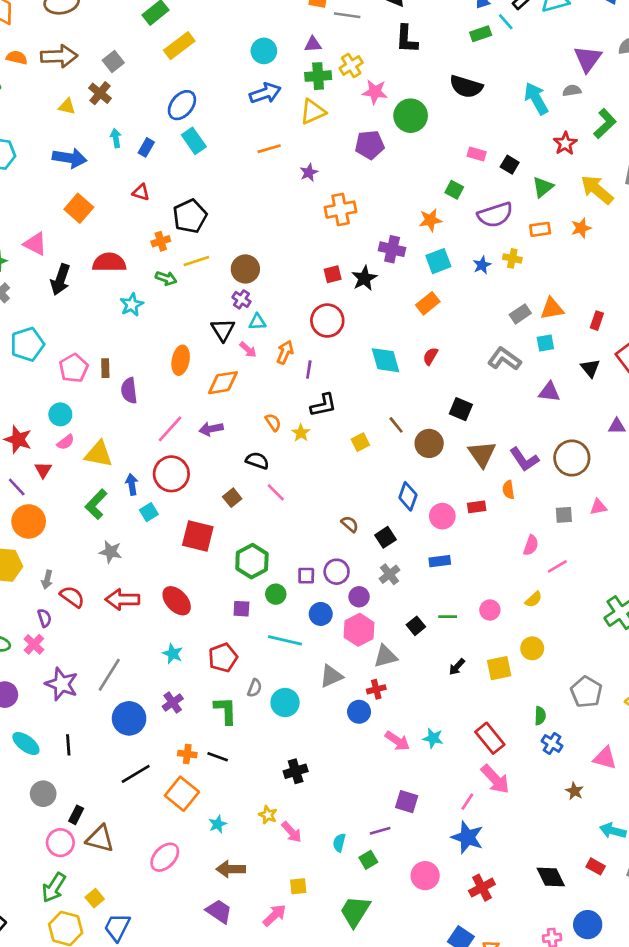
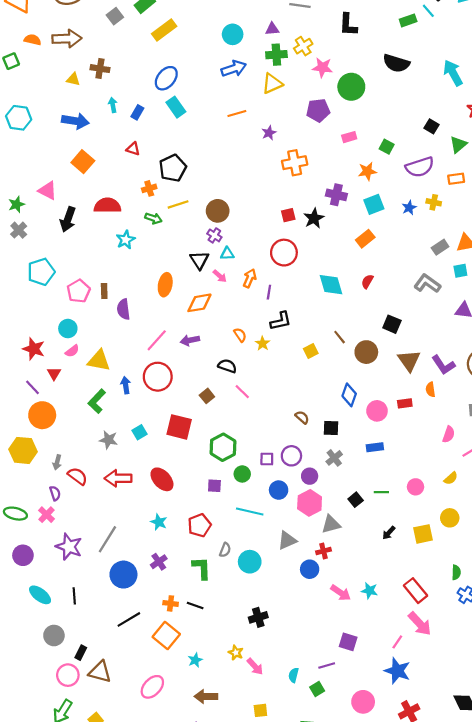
gray square: (113, 61) -> (115, 16), moved
brown cross: (100, 93) -> (100, 69), turned -30
pink rectangle: (477, 154) -> (349, 137), moved, turned -32
cyan square: (149, 512) -> (140, 432), moved
black square: (385, 537) -> (331, 428), turned 35

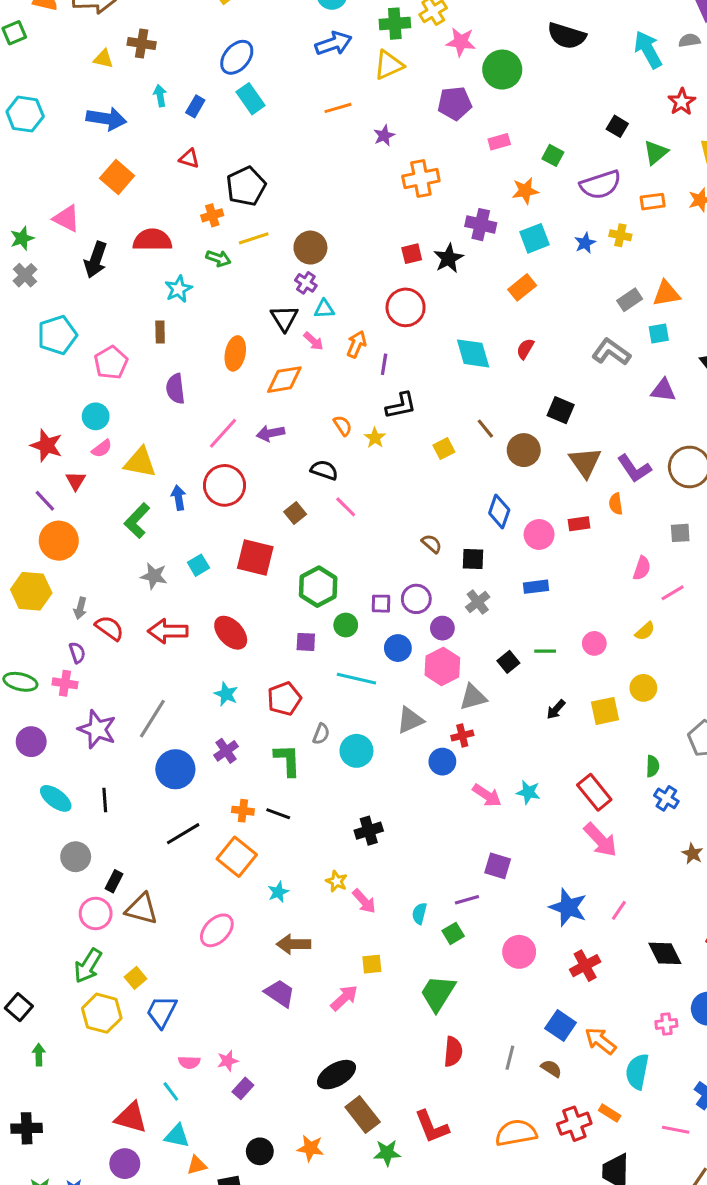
brown rectangle: (104, 291) -> (160, 332), moved
pink cross: (46, 515) -> (65, 683), turned -35
pink line: (397, 642) -> (619, 910), moved

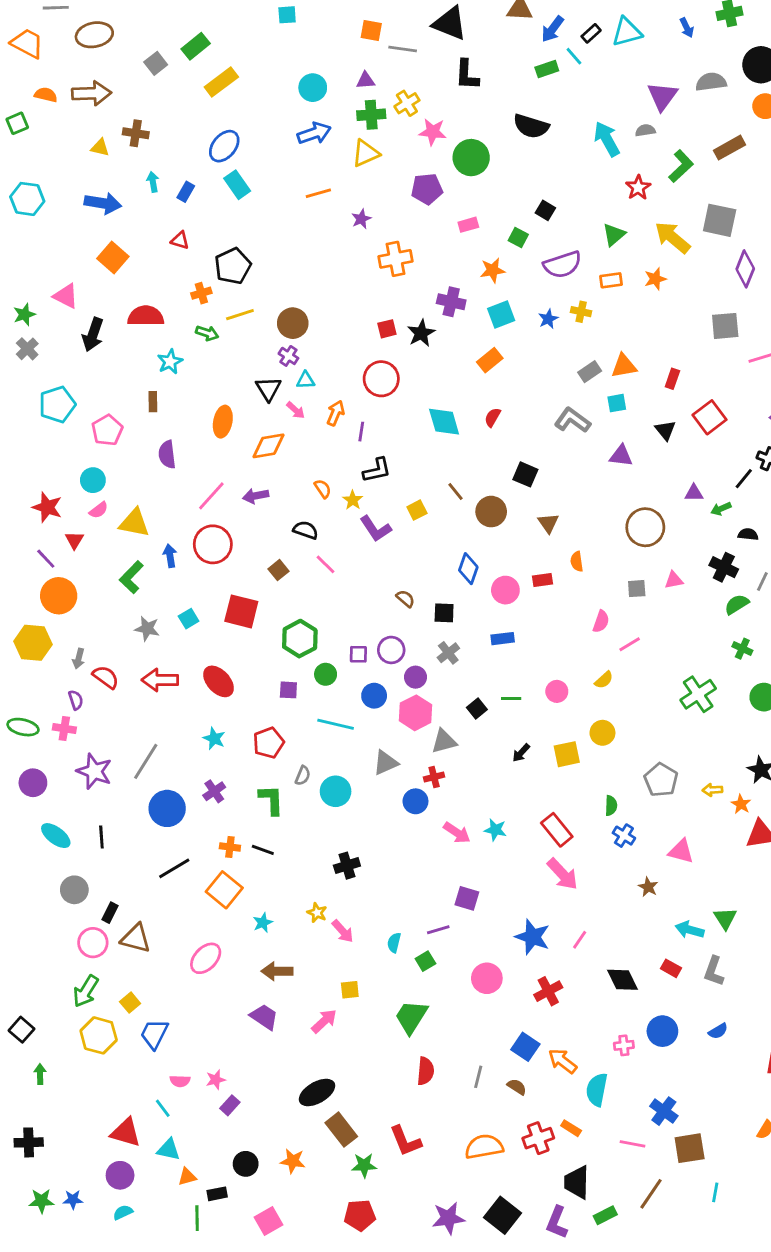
black square: (617, 126) -> (545, 210), moved
brown triangle: (585, 462) -> (548, 523), size x0.7
purple L-shape: (634, 469) -> (376, 529), moved

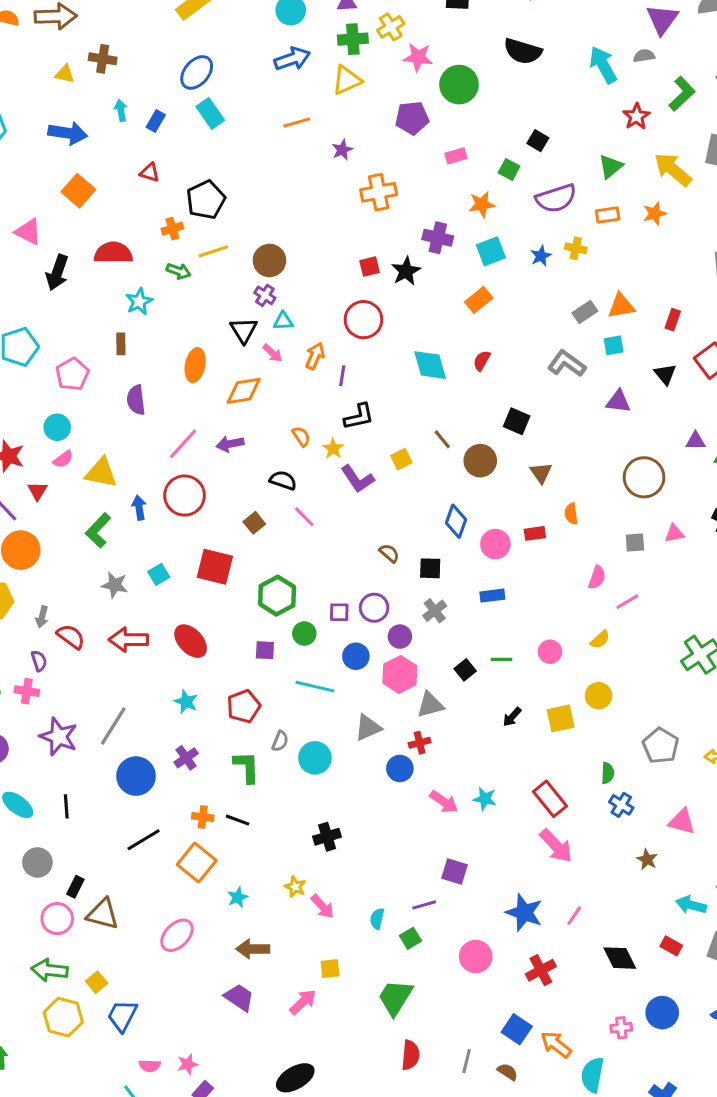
green arrow: (86, 991) -> (50, 970), turned 64

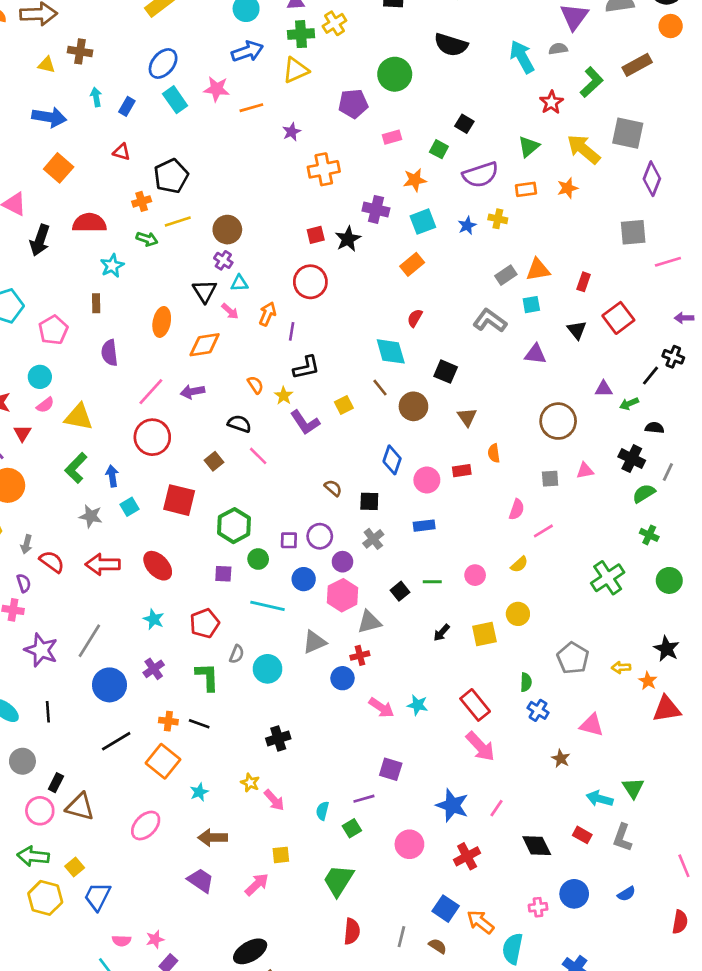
pink star: (418, 57) -> (217, 89), moved
cyan diamond: (430, 365) -> (391, 351), moved
blue arrow: (139, 508) -> (112, 476), moved

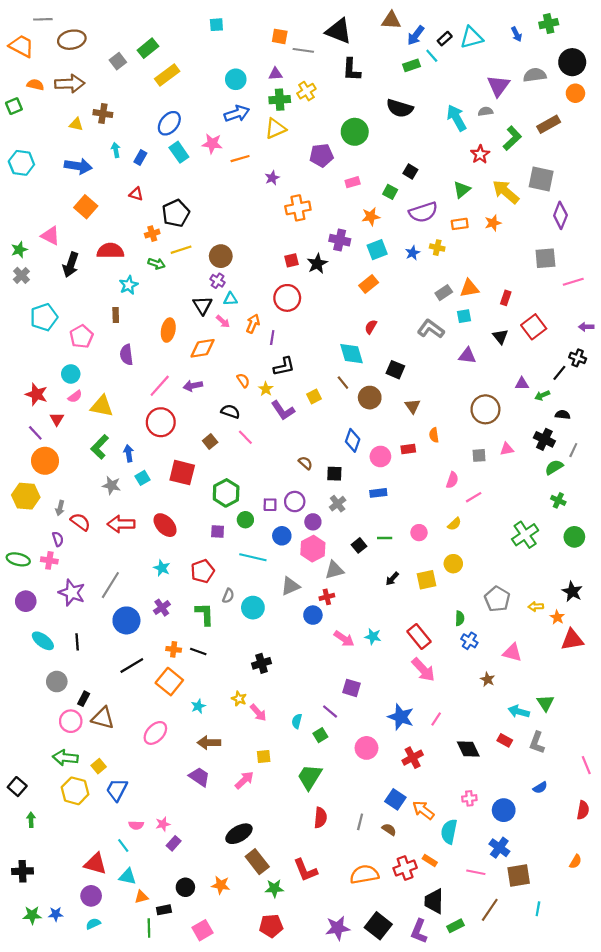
purple line: (364, 799) -> (330, 712), turned 56
blue circle: (574, 894) -> (504, 810), moved

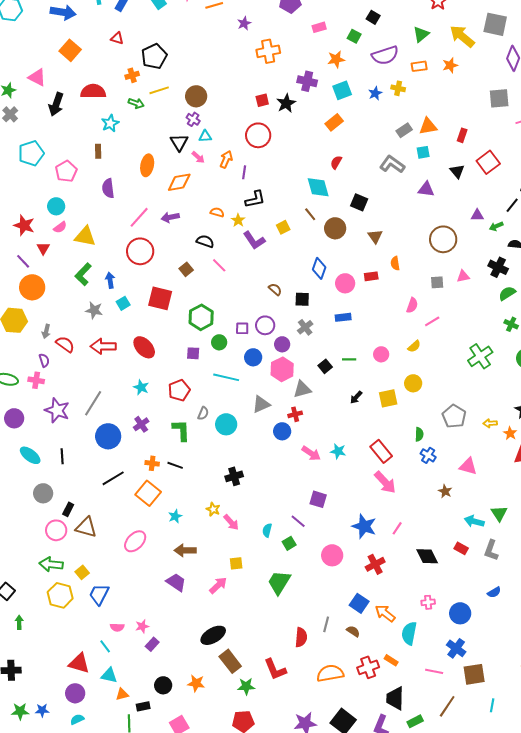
orange semicircle: (243, 380) -> (217, 212), turned -40
red semicircle: (320, 818) -> (301, 637), moved

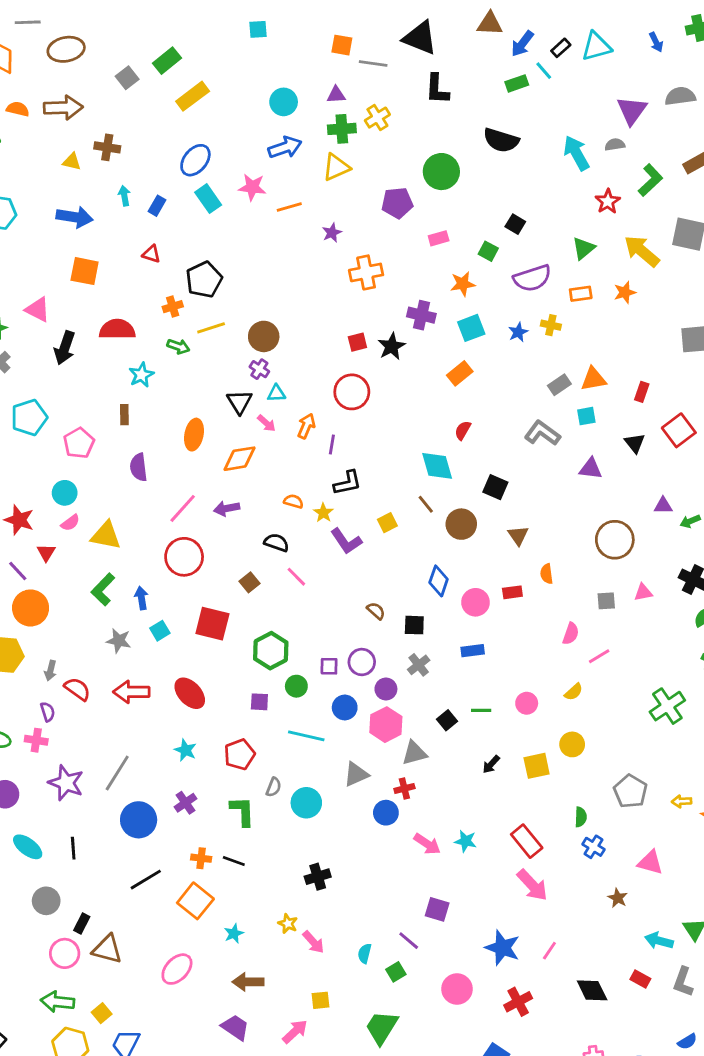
orange square: (70, 50) -> (85, 271), turned -30

